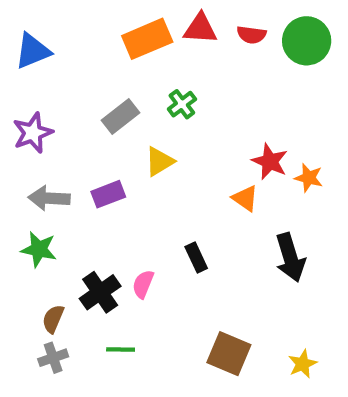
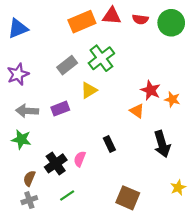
green cross: (182, 104) -> (101, 58), size x1.6
green line: (121, 350) -> (67, 196), turned -35
yellow star: (303, 364) -> (178, 187), moved

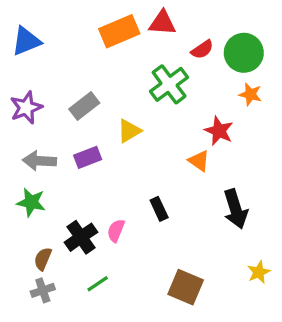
red semicircle: (140, 19) -> (202, 49), moved, turned -42
green circle: (171, 23) -> (244, 53), moved
green cross: (101, 58) -> (169, 84), moved
gray rectangle: (67, 65) -> (84, 106), moved
orange star: (172, 99) -> (250, 94), moved

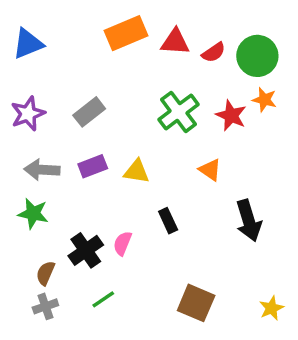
red triangle: (162, 23) -> (175, 42), moved
green cross: (169, 84) -> (179, 112), moved
yellow triangle: (129, 131) -> (137, 172), moved, turned 40
red star: (219, 131) -> (231, 115), moved
yellow star: (259, 272) -> (271, 308), moved

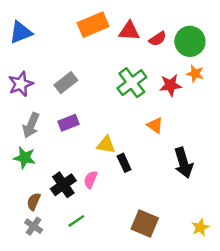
red star: (231, 115) -> (171, 85), turned -30
gray arrow: (42, 170) -> (31, 125), turned -70
yellow triangle: (137, 172) -> (106, 145), moved
gray cross: (45, 306) -> (34, 226), turned -36

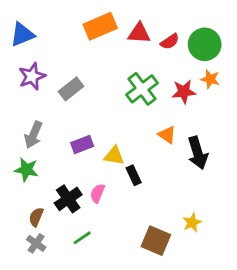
purple star: (21, 84) -> (32, 76), moved
purple rectangle: (68, 123) -> (82, 145), moved
black arrow: (183, 163) -> (198, 153), moved
yellow star: (200, 227) -> (192, 223), moved

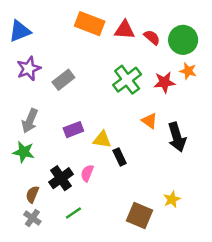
orange rectangle: (100, 26) -> (90, 24), turned 44
red semicircle: (170, 42) -> (152, 37), turned -105

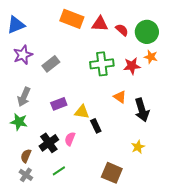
green cross: (127, 80) -> (102, 64), turned 30
yellow star: (172, 199) -> (138, 147), moved

